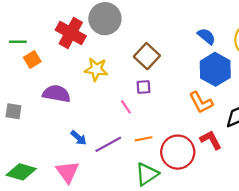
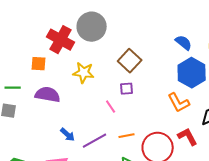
green line: (18, 42) -> (13, 88), moved
orange square: (32, 59) -> (39, 64), moved, turned 35

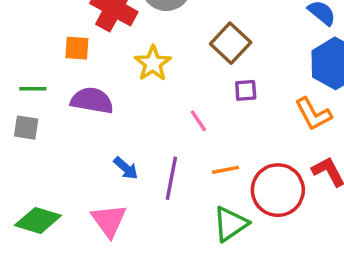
yellow star: (84, 73) -> (153, 63), turned 30
purple square: (127, 89) -> (246, 90), moved
purple line: (95, 141) -> (171, 178), turned -50

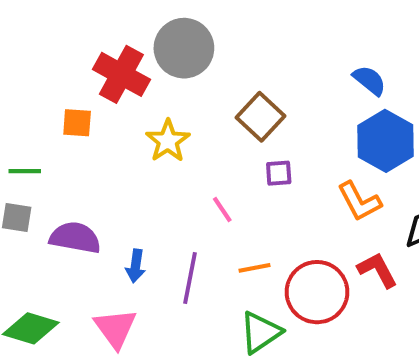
purple semicircle: (92, 101) -> (75, 238), moved
blue arrow: (126, 168) -> (136, 266), turned 56

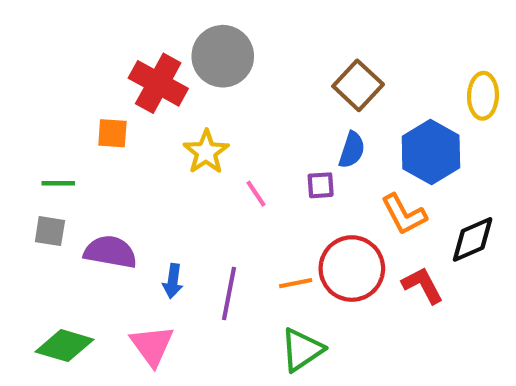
blue semicircle: (369, 80) -> (352, 150), moved, turned 69
brown square: (261, 117) -> (358, 85), moved
pink line: (222, 209) -> (256, 194), moved
red circle: (317, 292) -> (352, 269), moved

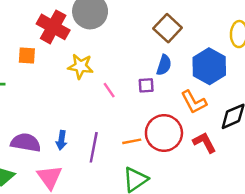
yellow star: (206, 152) -> (81, 66), turned -30
purple semicircle: (110, 252) -> (26, 143), moved

